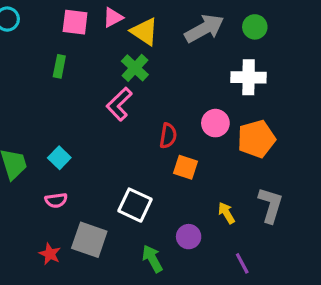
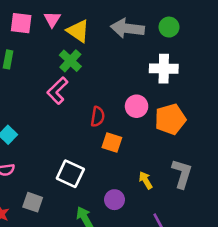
pink triangle: (113, 17) -> (52, 19), turned -30
gray arrow: (204, 28) -> (127, 28), turned -144
gray square: (89, 240) -> (33, 202), size x0.7

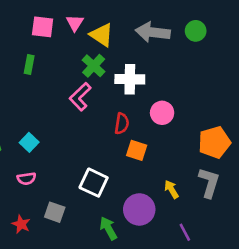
white cross: (164, 69) -> (130, 79), moved
orange pentagon: (170, 119) -> (214, 142), moved
purple circle: (114, 200) -> (139, 209), size x1.5

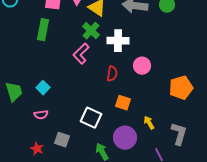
green rectangle: (29, 64) -> (43, 30), size x1.5
orange square: (137, 150) -> (123, 103), moved
gray L-shape: (209, 183) -> (179, 134), moved

